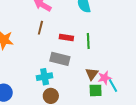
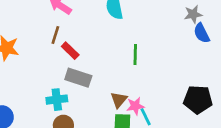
red rectangle: (66, 38) -> (70, 51), moved, turned 32
green line: (88, 41) -> (135, 55), moved

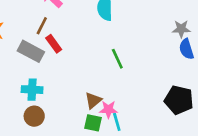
green line: (135, 55) -> (117, 59), turned -36
gray rectangle: (78, 78) -> (31, 51), moved
black pentagon: (198, 100) -> (179, 100), moved

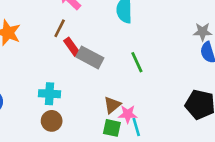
gray rectangle: (31, 51) -> (90, 57), moved

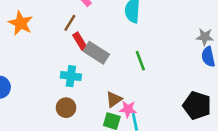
cyan cross: (49, 94) -> (71, 76), moved
brown circle: (52, 121) -> (66, 108), moved

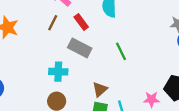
red rectangle: (80, 41) -> (81, 22), moved
pink star: (128, 109) -> (152, 99), moved

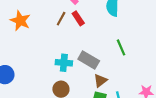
red rectangle: (81, 22) -> (78, 18), moved
gray rectangle: (80, 48) -> (89, 60), moved

